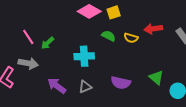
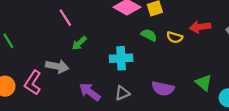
pink line: (28, 37) -> (65, 18), moved

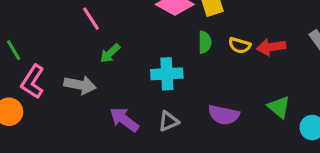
red arrow: (200, 27) -> (271, 47), moved
green semicircle: (149, 35) -> (205, 42), turned 63
pink L-shape: (33, 83) -> (33, 82), moved

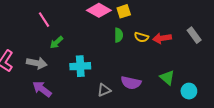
cyan cross: (167, 74) -> (80, 66), moved
purple arrow: (124, 120) -> (42, 89), moved
gray triangle: (168, 121) -> (104, 90), moved

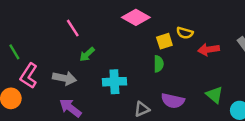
yellow square: (124, 11) -> (164, 41), moved
green semicircle: (119, 35) -> (159, 64), moved
yellow semicircle: (141, 37) -> (185, 33), moved

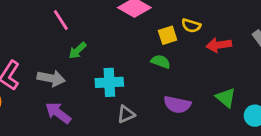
green semicircle: (159, 64) -> (161, 62), turned -70
gray triangle: (142, 109) -> (126, 114), moved

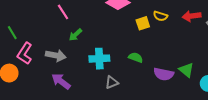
red arrow: (219, 45) -> (192, 16), moved
green semicircle: (161, 62) -> (136, 58), moved
purple semicircle: (177, 105) -> (164, 74), moved

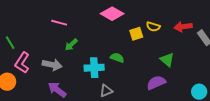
pink line: (63, 12) -> (59, 23), turned -42
green semicircle: (136, 58) -> (117, 58), moved
green triangle: (186, 70) -> (167, 60), moved
purple semicircle: (164, 74) -> (156, 83), turned 144

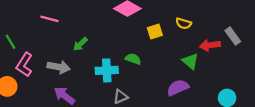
pink line: (59, 23) -> (49, 19), moved
yellow semicircle: (153, 27) -> (184, 23), moved
red arrow: (183, 27) -> (210, 45), moved

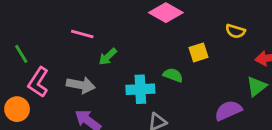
pink line: (49, 19) -> (82, 34), moved
yellow square: (155, 31) -> (198, 52), moved
green triangle: (190, 61) -> (257, 86), moved, turned 42

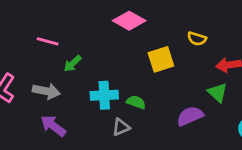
yellow square: (198, 52) -> (161, 59), size x1.4
green semicircle: (173, 75) -> (136, 102), moved
green triangle: (257, 86) -> (218, 93), turned -40

